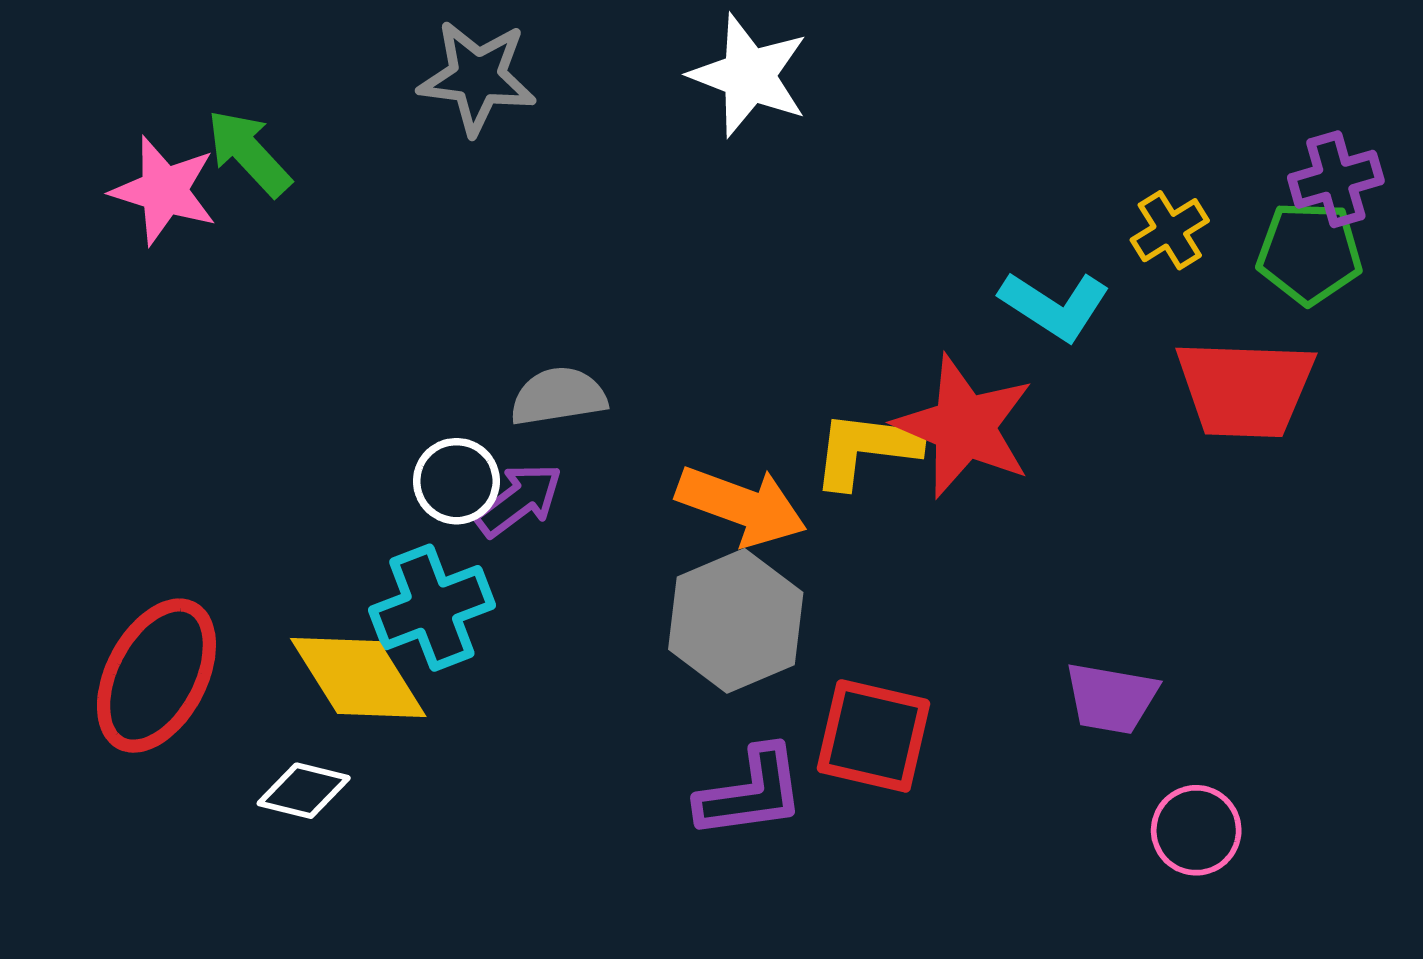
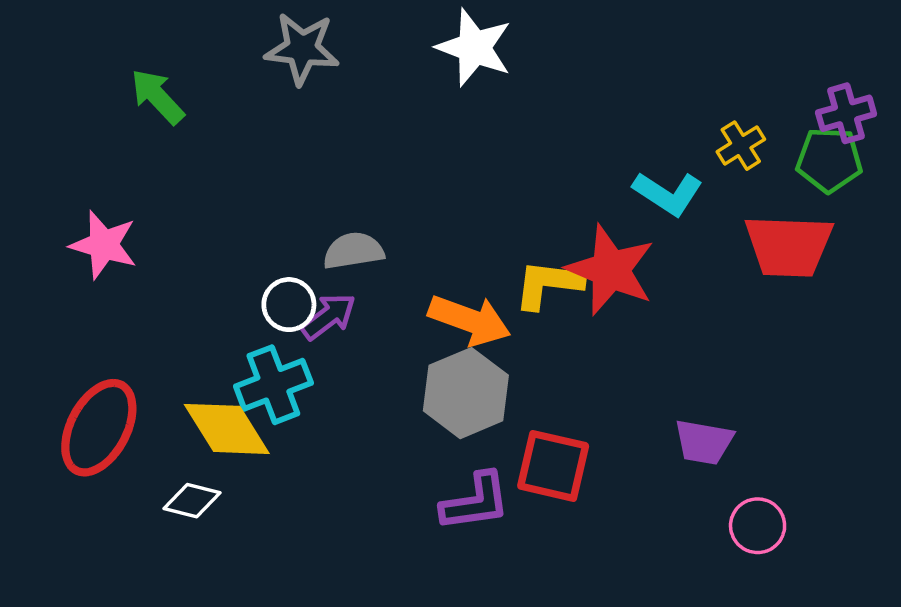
pink star: (164, 191) -> (104, 245), moved

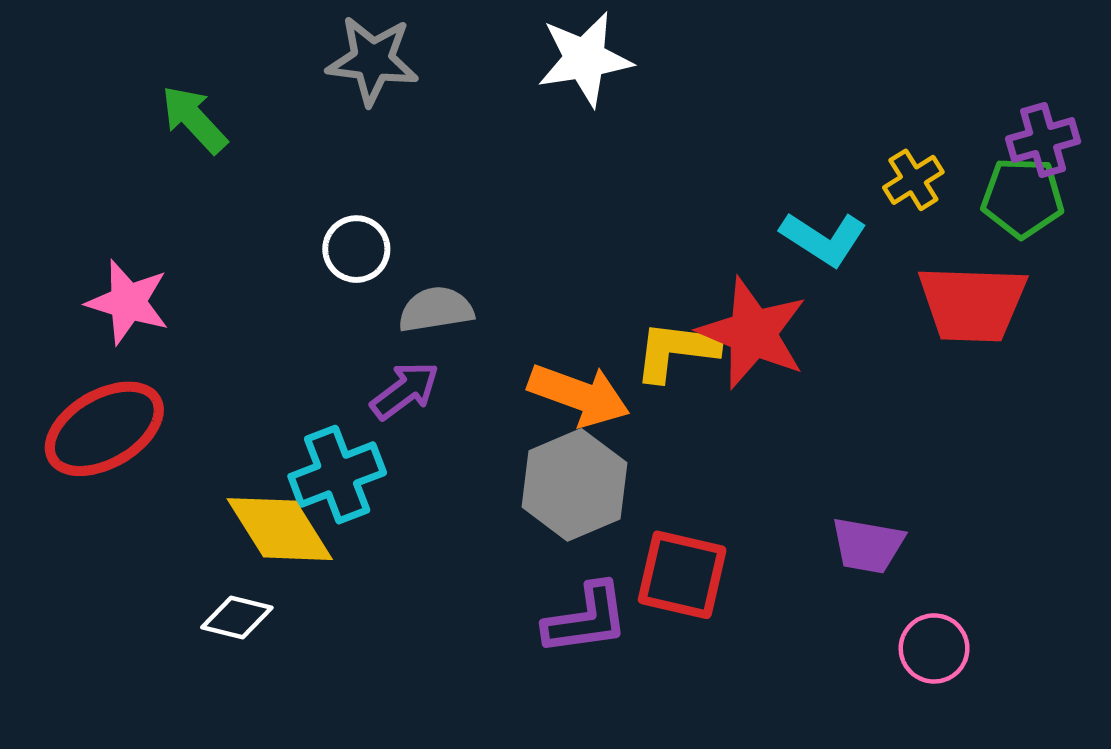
white star: (474, 48) -> (585, 59), turned -30
white circle: (289, 305) -> (356, 249), moved
red ellipse: (99, 428) -> (104, 429), moved, turned 32

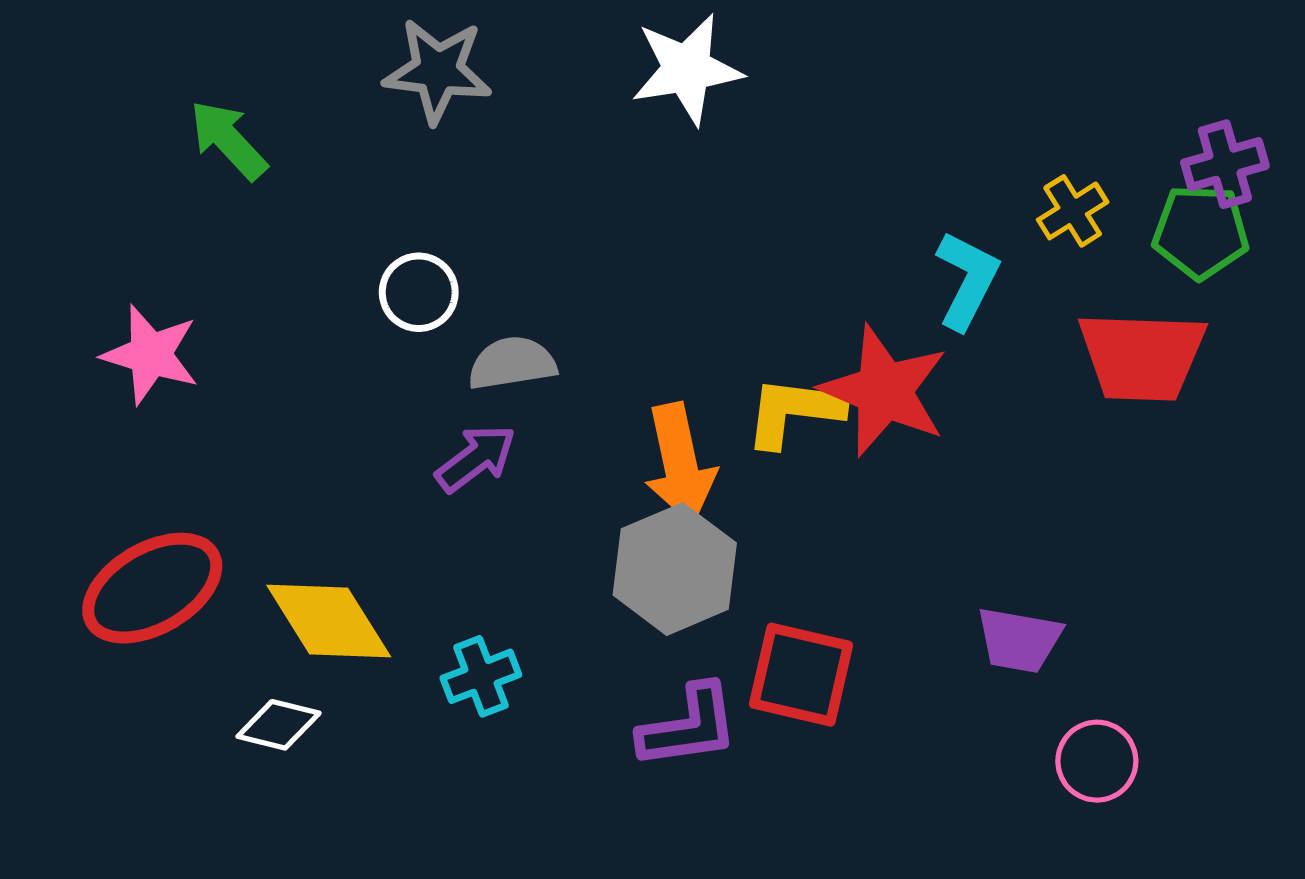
cyan L-shape: (824, 239) -> (967, 280), turned -96
orange arrow: (579, 395) -> (680, 464), turned 58
red ellipse: (104, 429) -> (152, 588), moved
cyan cross: (337, 475) -> (481, 676), moved, size x0.7

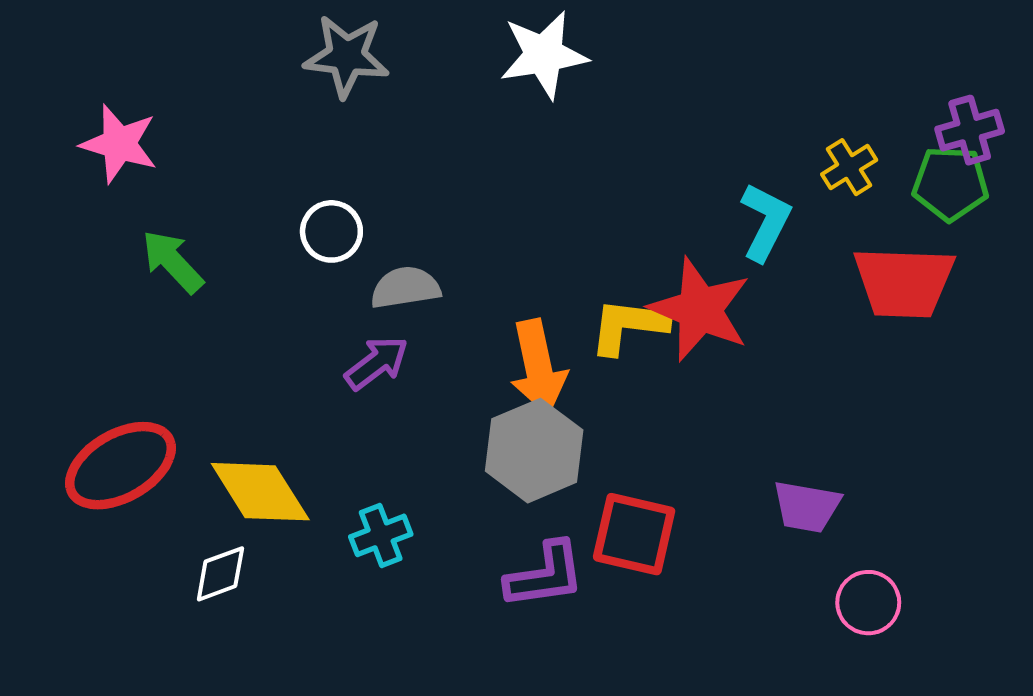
green arrow: (228, 140) -> (173, 262), moved
pink star: (151, 355) -> (119, 144), moved
white diamond: (279, 725) -> (220, 574), turned -34

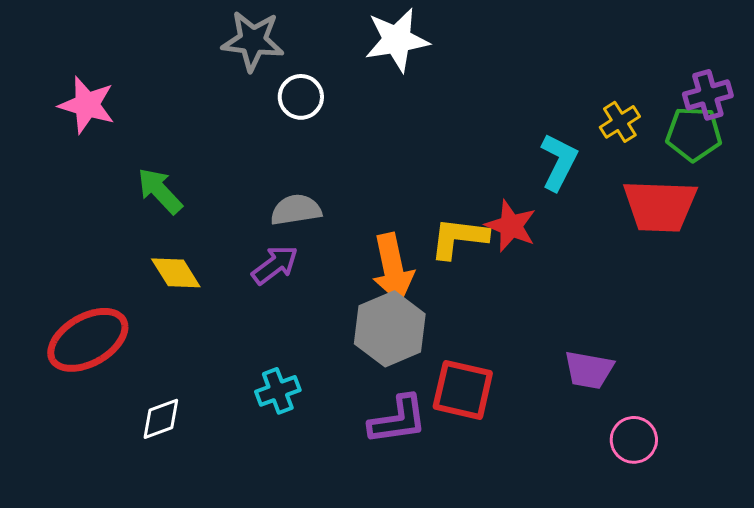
white circle: (331, 231) -> (301, 97), moved
green arrow: (173, 262) -> (160, 191), moved
red star: (700, 310) -> (511, 226), size x0.7
yellow diamond: (260, 492) -> (176, 273), moved, size x0.7

